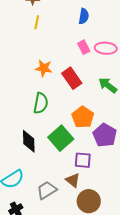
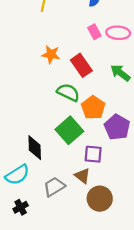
green semicircle: (41, 103) -> (68, 92), moved, turned -75
black diamond: (29, 141) -> (35, 148), moved

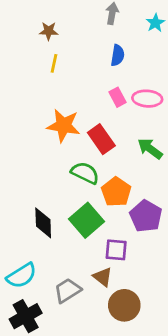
orange star: (51, 54) -> (63, 126), size x1.4
black diamond: (35, 148) -> (43, 223), moved
black cross: (21, 207) -> (26, 316), size x1.6

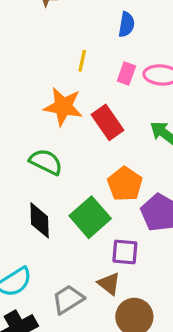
yellow line: (54, 63) -> (82, 61), moved
pink rectangle: (118, 97) -> (126, 73), turned 48
green semicircle: (85, 173) -> (46, 162), moved

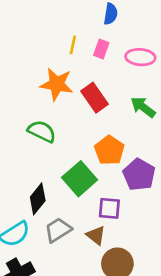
pink rectangle: (126, 73) -> (101, 49), moved
black diamond: (40, 220) -> (38, 199), moved, turned 40
gray trapezoid: (68, 299) -> (58, 230), moved

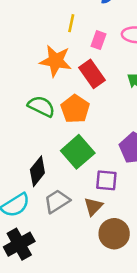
pink rectangle: (101, 49) -> (99, 40), moved
orange pentagon: (109, 150) -> (75, 109), moved
brown triangle: (96, 235) -> (93, 206), turned 36

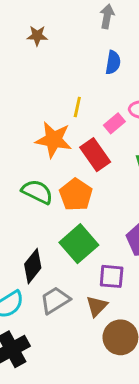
yellow line: (71, 23) -> (77, 107), moved
pink rectangle: (99, 40) -> (114, 123), moved, turned 30

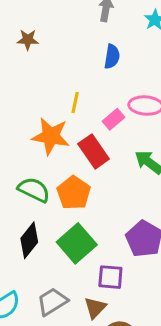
brown star: (37, 36) -> (28, 40), moved
black diamond: (33, 266) -> (29, 240), moved

